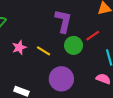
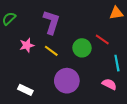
purple L-shape: (63, 21) -> (51, 22), moved
red line: (93, 36) -> (102, 40), turned 64

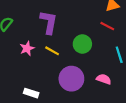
red line: (102, 40) -> (107, 26), moved
pink semicircle: (109, 84) -> (104, 79), moved

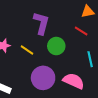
purple L-shape: (49, 22) -> (41, 23), moved
pink semicircle: (104, 79) -> (74, 81), size x1.5

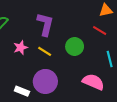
purple L-shape: (41, 23) -> (45, 24), moved
purple circle: (43, 78) -> (45, 81), moved

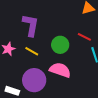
red line: (100, 30) -> (84, 37), moved
pink semicircle: (93, 82) -> (60, 70), moved

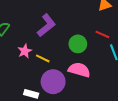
purple L-shape: (31, 25) -> (46, 25), turned 45
yellow line: (32, 51) -> (43, 58), moved

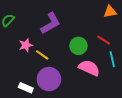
pink semicircle: (79, 70) -> (89, 68), moved

